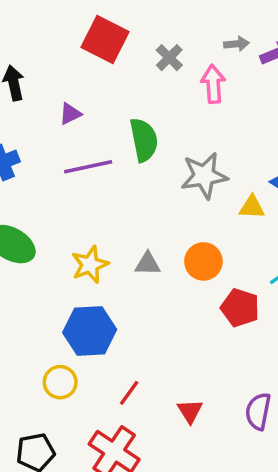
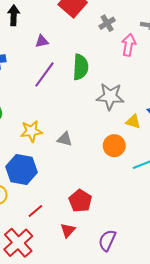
purple line: (88, 167) -> (44, 74), turned -56
orange circle: (203, 261) -> (114, 146), moved
red pentagon: (240, 308) -> (80, 201), moved

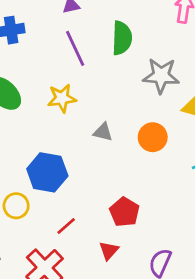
purple line: (44, 74) -> (75, 48), turned -60
yellow star: (31, 131) -> (62, 98), moved
orange circle: (114, 146) -> (153, 137), moved

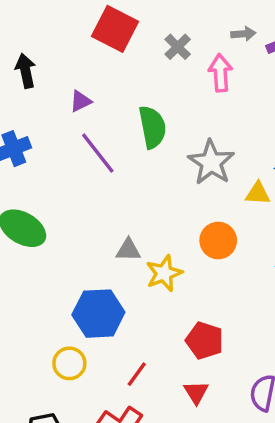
gray star: (161, 76) -> (211, 162), turned -30
yellow star: (62, 98) -> (164, 273), moved
gray triangle: (103, 132) -> (128, 250), moved

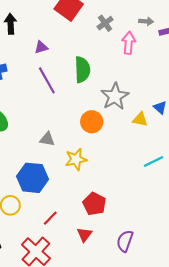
orange circle: (218, 241) -> (92, 122), moved
gray triangle: (128, 250) -> (47, 139), moved

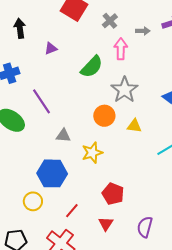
gray arrow: (146, 21) -> (143, 31), moved
pink arrow: (129, 43) -> (121, 49), moved
green semicircle: (82, 70) -> (92, 67), turned 50
purple line: (47, 80) -> (41, 101), moved
yellow triangle: (140, 119) -> (134, 126), moved

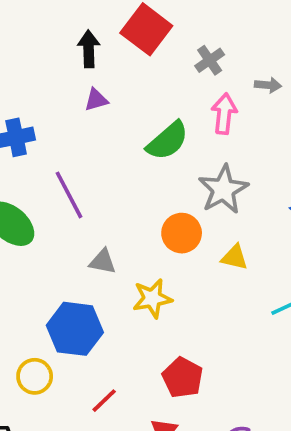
black arrow: (20, 28) -> (89, 49), moved

